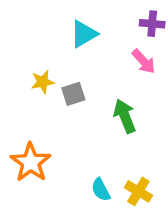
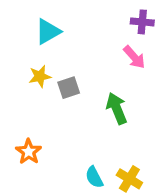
cyan triangle: (84, 34) -> (48, 32), moved
orange star: (31, 162) -> (29, 152), size x0.7

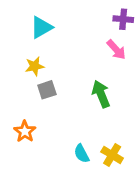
gray square: (69, 88) -> (47, 90), moved

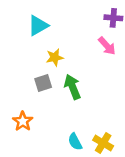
yellow star: (34, 66) -> (55, 57), moved
green arrow: (101, 94) -> (72, 87), moved

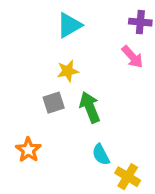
cyan triangle: (38, 26) -> (69, 25), moved
cyan semicircle: (75, 142) -> (101, 155), moved

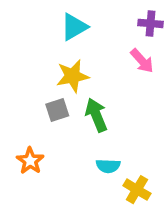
yellow star: (68, 71) -> (73, 76), size x1.4
cyan semicircle: (101, 155) -> (108, 166), turned -60

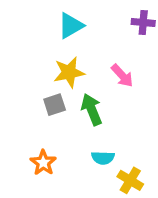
pink arrow: (142, 61) -> (122, 76), moved
orange star: (30, 161) -> (43, 163), moved

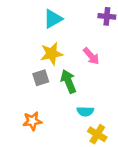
cyan semicircle: (103, 158) -> (85, 111), moved
orange star: (43, 163) -> (32, 121), turned 30

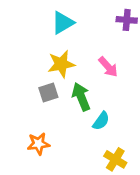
cyan semicircle: (85, 111) -> (101, 121), moved, turned -56

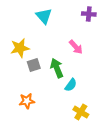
cyan triangle: (63, 23) -> (44, 16), turned -42
yellow star: (61, 64) -> (20, 48), moved

